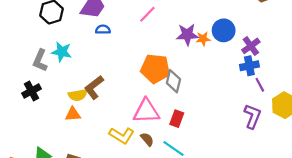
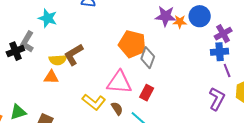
gray L-shape: (40, 60) -> (27, 42), moved

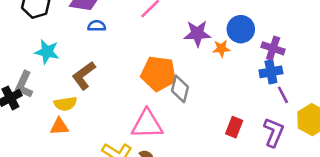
orange star: (180, 22) -> (221, 49), moved
purple cross: (223, 34) -> (273, 48), turned -36
brown L-shape: (74, 55) -> (84, 75), moved
red rectangle: (147, 93) -> (234, 127), moved

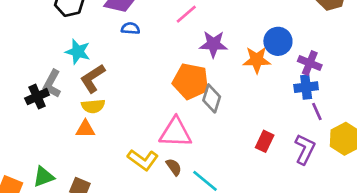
purple star: (197, 34) -> (213, 44), moved
orange star: (221, 49) -> (257, 60), size x1.5
brown L-shape: (84, 75) -> (93, 78), moved

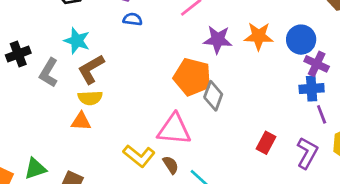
blue circle: (278, 41) -> (301, 40), moved
orange star: (257, 60) -> (259, 36), moved
black cross: (37, 97) -> (18, 54), moved

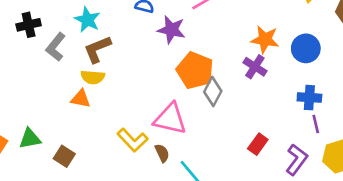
purple star: (218, 40) -> (171, 30), moved
purple cross: (317, 64) -> (255, 67), moved

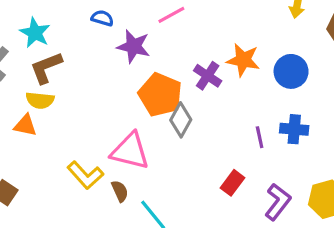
purple cross: (255, 67) -> (208, 76), moved
purple line: (316, 124) -> (260, 137), moved

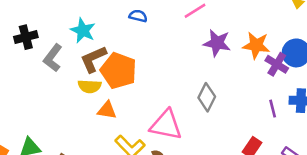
purple star: (134, 46) -> (217, 43), moved
purple cross: (208, 76) -> (277, 64), moved
orange pentagon: (160, 95) -> (119, 71), moved
orange triangle: (25, 125) -> (107, 110), moved

